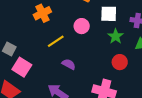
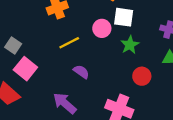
white square: (109, 14) -> (124, 17), moved
green star: (116, 36) -> (130, 45), moved

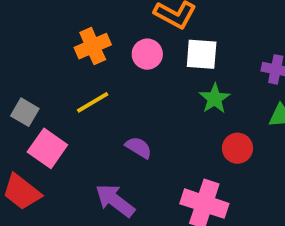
pink circle: (102, 28) -> (147, 54), moved
yellow line: (69, 43) -> (93, 102), moved

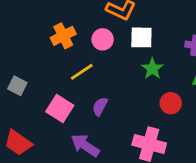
yellow line: (93, 102) -> (82, 72), moved
purple semicircle: (139, 147) -> (100, 106), turned -90
pink square: (47, 148) -> (60, 109), moved

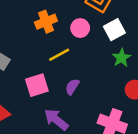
white square: (141, 37) -> (114, 30), turned -35
pink square: (60, 109) -> (37, 85), turned 35

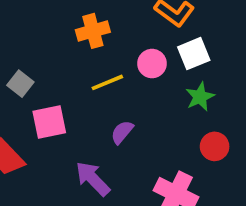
pink circle: (80, 28) -> (152, 64), moved
pink square: (37, 85) -> (49, 122), moved

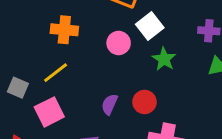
orange cross: (93, 31) -> (64, 30), turned 36
yellow line: (107, 82) -> (56, 73), moved
red circle: (215, 146) -> (144, 102), moved

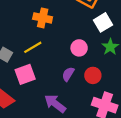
pink circle: (119, 43) -> (79, 48), moved

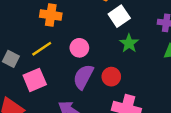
pink circle: (79, 48) -> (79, 48), moved
purple semicircle: (68, 74) -> (83, 77), size x1.5

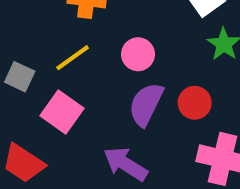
pink square: (35, 80) -> (62, 112), turned -30

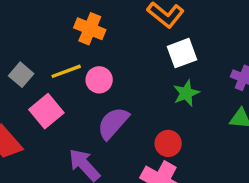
pink circle: (138, 54) -> (99, 80), moved
red circle: (195, 103) -> (168, 143), moved

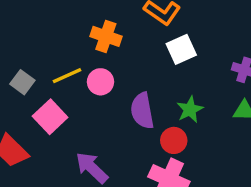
orange cross: (90, 29) -> (106, 36), moved
green star: (186, 93) -> (190, 110), moved
purple semicircle: (113, 123) -> (142, 111), moved, turned -48

